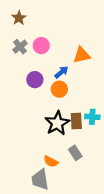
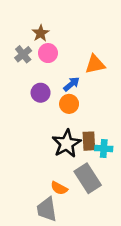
brown star: (19, 18) -> (41, 33), moved
cyan cross: (92, 117) -> (104, 149), moved
gray rectangle: (75, 153) -> (88, 178), size x1.6

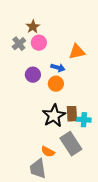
blue arrow: (72, 84) -> (58, 68), turned 56

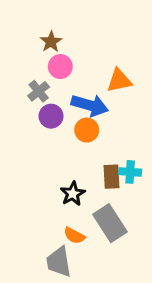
gray cross: (19, 44) -> (39, 91), moved
blue arrow: (58, 68) -> (90, 105), size x1.6
black star: (54, 116) -> (73, 194), moved, size x0.7
cyan cross: (84, 120) -> (130, 172), moved

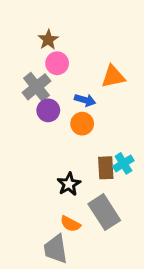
gray cross: (39, 91) -> (36, 87), size x1.4
blue arrow: (90, 105) -> (85, 100), size x0.6
cyan cross: (130, 172) -> (123, 163), turned -36

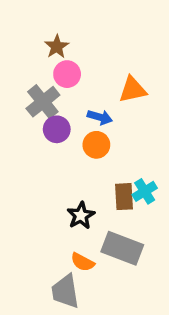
gray rectangle: (104, 212) -> (122, 248), turned -36

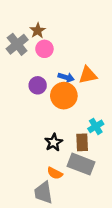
orange triangle: (133, 90) -> (88, 75), moved
gray cross: (43, 102) -> (17, 44), moved
orange circle: (96, 145) -> (64, 96), size x1.5
brown rectangle: (124, 197) -> (82, 142), moved

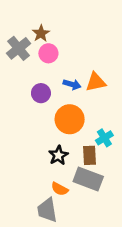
orange circle: (64, 96) -> (70, 119), moved

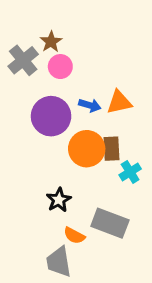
purple circle: (41, 93) -> (51, 116), size x1.6
black star: (58, 155) -> (59, 200), moved
brown rectangle: (89, 155) -> (111, 149), moved

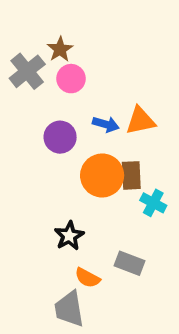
purple circle: (51, 116) -> (60, 137), size x0.7
cyan cross: (130, 172) -> (153, 203), turned -30
gray rectangle: (110, 223) -> (130, 263), size x0.7

